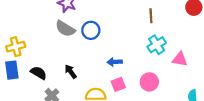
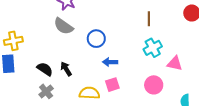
blue circle: (91, 30) -> (96, 39), moved
black semicircle: (39, 73) -> (45, 69), moved
pink circle: (149, 82) -> (154, 85), moved

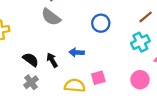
brown line: (149, 19) -> (146, 17), moved, turned 48
blue circle: (96, 39) -> (101, 23), moved
blue arrow: (110, 62) -> (77, 52), moved

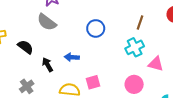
brown line: (146, 17) -> (140, 23), turned -32
black semicircle: (31, 60) -> (25, 47), moved

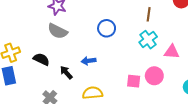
pink square: (93, 82) -> (134, 81), moved, turned 32

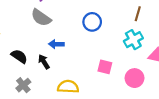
black semicircle: (41, 59) -> (19, 56), moved
blue arrow: (89, 61) -> (56, 44), moved
pink square: (134, 81) -> (105, 67), moved

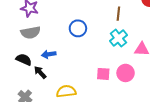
gray semicircle: (41, 18) -> (31, 33), turned -36
black semicircle: (19, 56) -> (24, 60), moved
pink square: (105, 67) -> (103, 74), moved

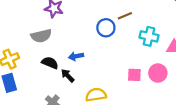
brown line: (118, 14) -> (125, 16), moved, turned 64
gray semicircle: (31, 33) -> (41, 36), moved
cyan cross: (118, 38) -> (149, 36), turned -36

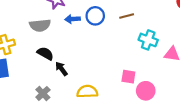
blue circle: (106, 28) -> (95, 16), moved
blue arrow: (76, 56) -> (72, 19), moved
pink circle: (158, 73) -> (146, 91), moved

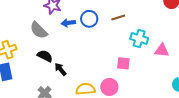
gray semicircle: (40, 25) -> (39, 30), turned 54
pink square: (128, 77) -> (123, 63), moved
pink circle: (146, 91) -> (109, 87), moved

